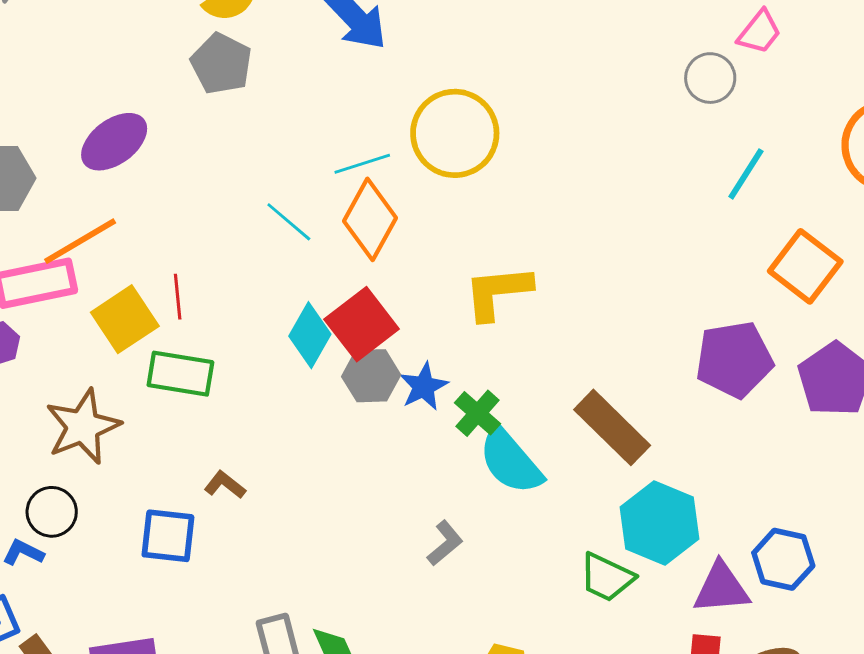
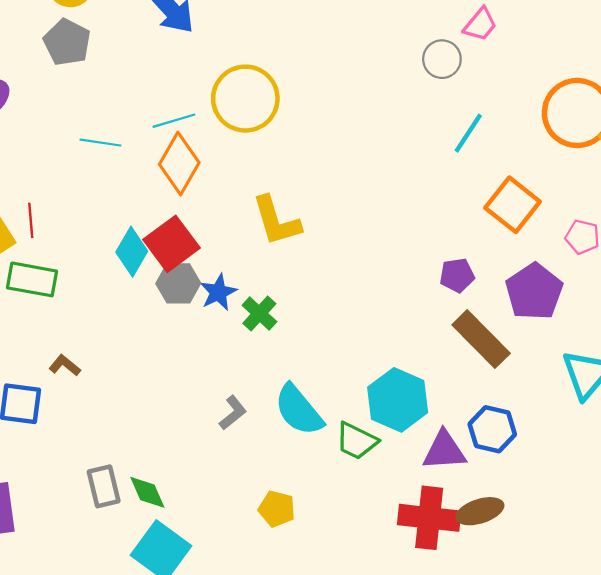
cyan line: (289, 222) -> (100, 143), moved, turned -33
yellow L-shape: (498, 292) -> (276, 221), turned -102
purple pentagon: (734, 359) -> (457, 275), size x0.6
brown rectangle: (612, 427) -> (481, 339), moved
cyan semicircle: (511, 461) -> (299, 410), moved

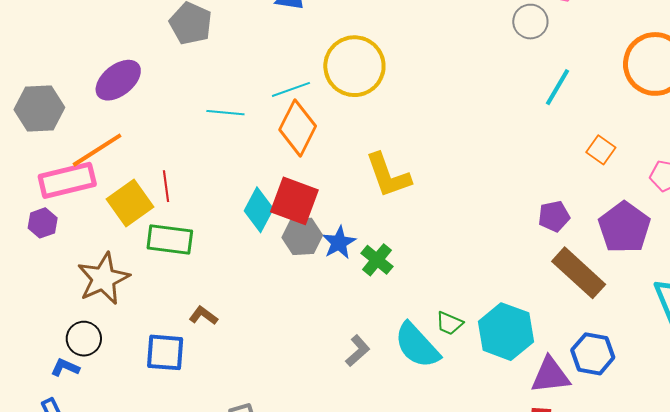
orange square: (513, 205) -> (601, 150), size x0.6
red square: (172, 244) -> (294, 201), turned -30
green trapezoid: (356, 441) -> (449, 323), moved, size x0.7

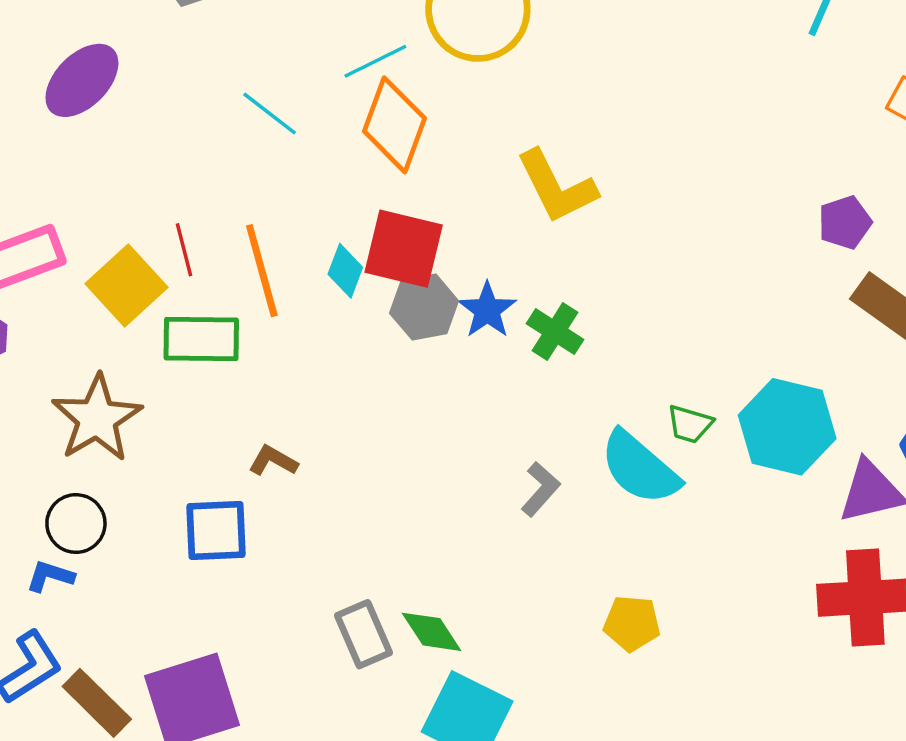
cyan line: (225, 113) -> (270, 114), turned 39
orange line: (97, 150) -> (262, 271), moved, turned -66
cyan diamond: (259, 210) -> (345, 271), size x0.7

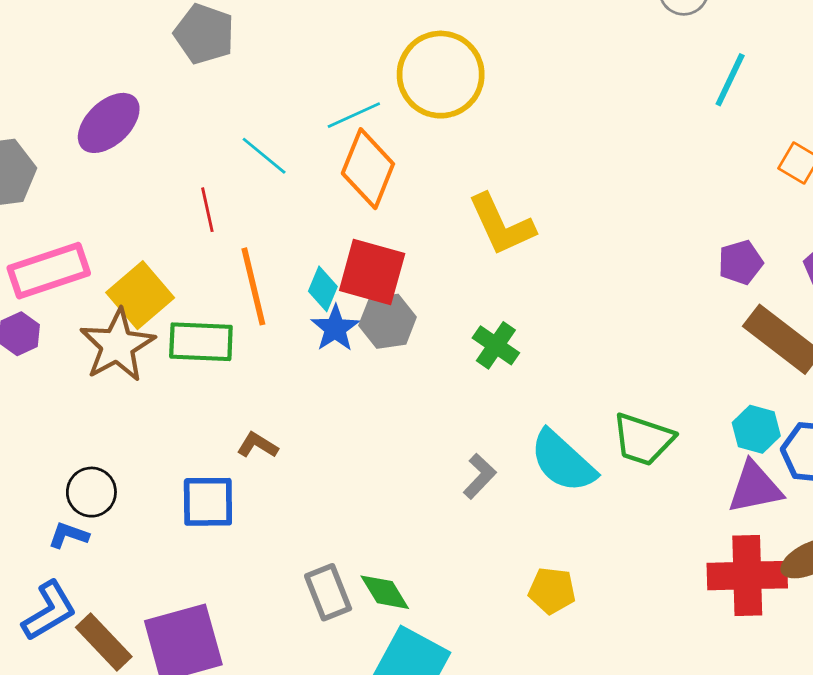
red line: (184, 250) -> (207, 210), moved
blue star: (487, 310) -> (335, 328), moved
brown star: (97, 418) -> (117, 345), moved
green trapezoid: (690, 424) -> (643, 439), moved, size x1.6
cyan hexagon: (787, 427) -> (756, 429), moved, size x0.6

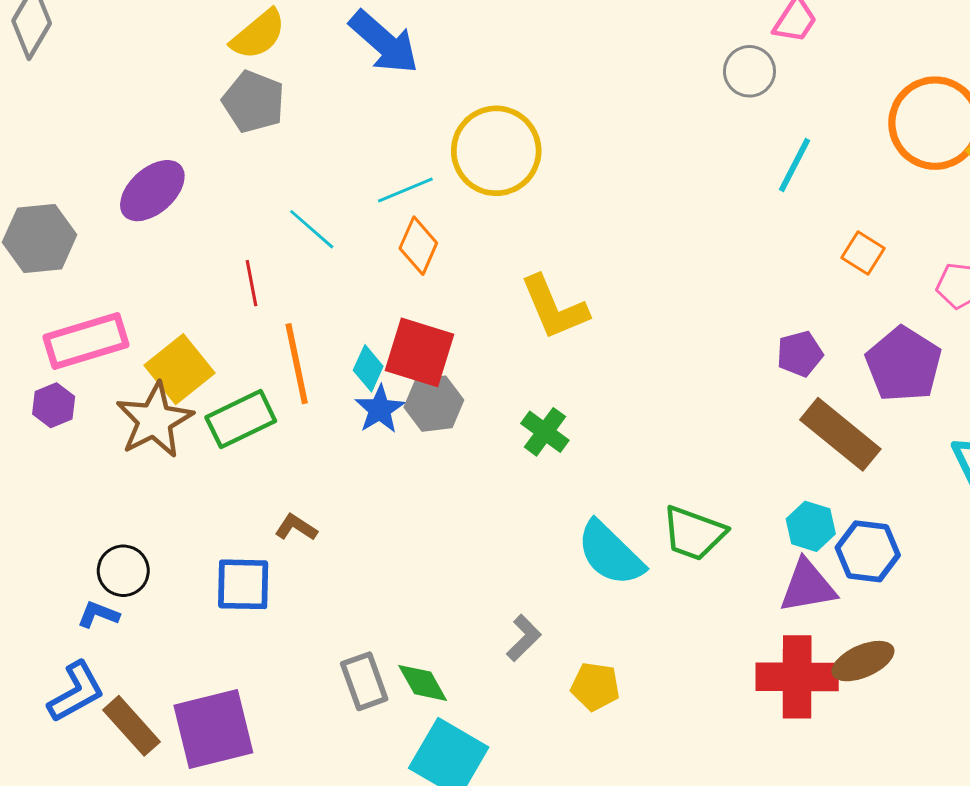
orange diamond: (368, 169) -> (418, 246), size x0.7
green rectangle: (201, 342) -> (241, 419), turned -30
gray L-shape: (480, 476) -> (524, 638), moved

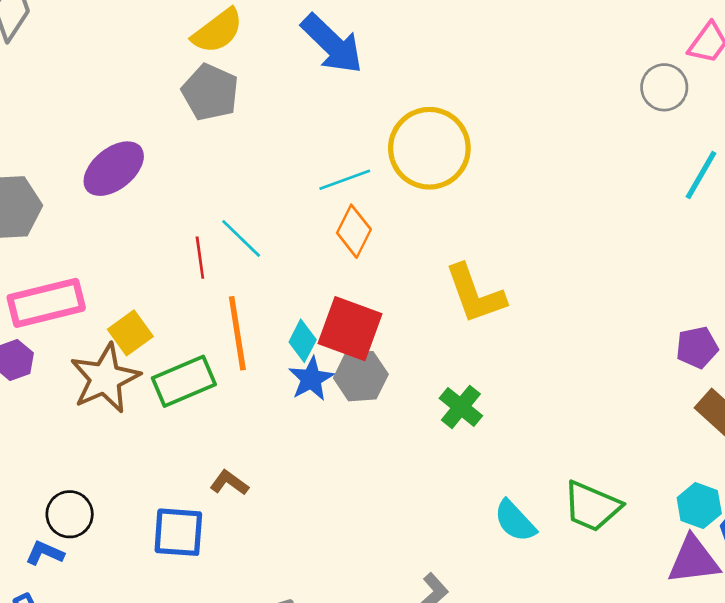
cyan line: (312, 229) -> (241, 238), moved
yellow square: (180, 369) -> (130, 333), size x0.7
cyan semicircle: (610, 553) -> (515, 521), size x0.7

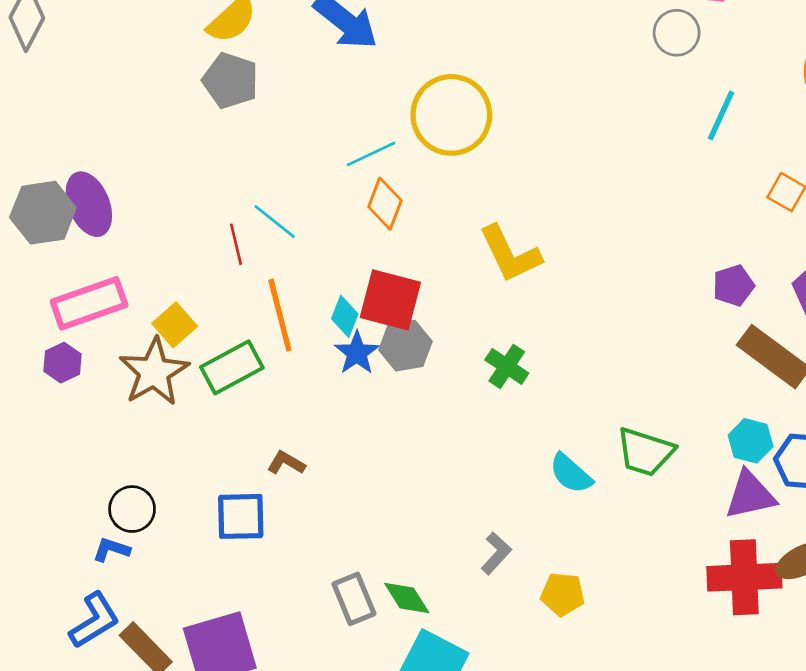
purple ellipse: (114, 169) -> (89, 204), moved, turned -68

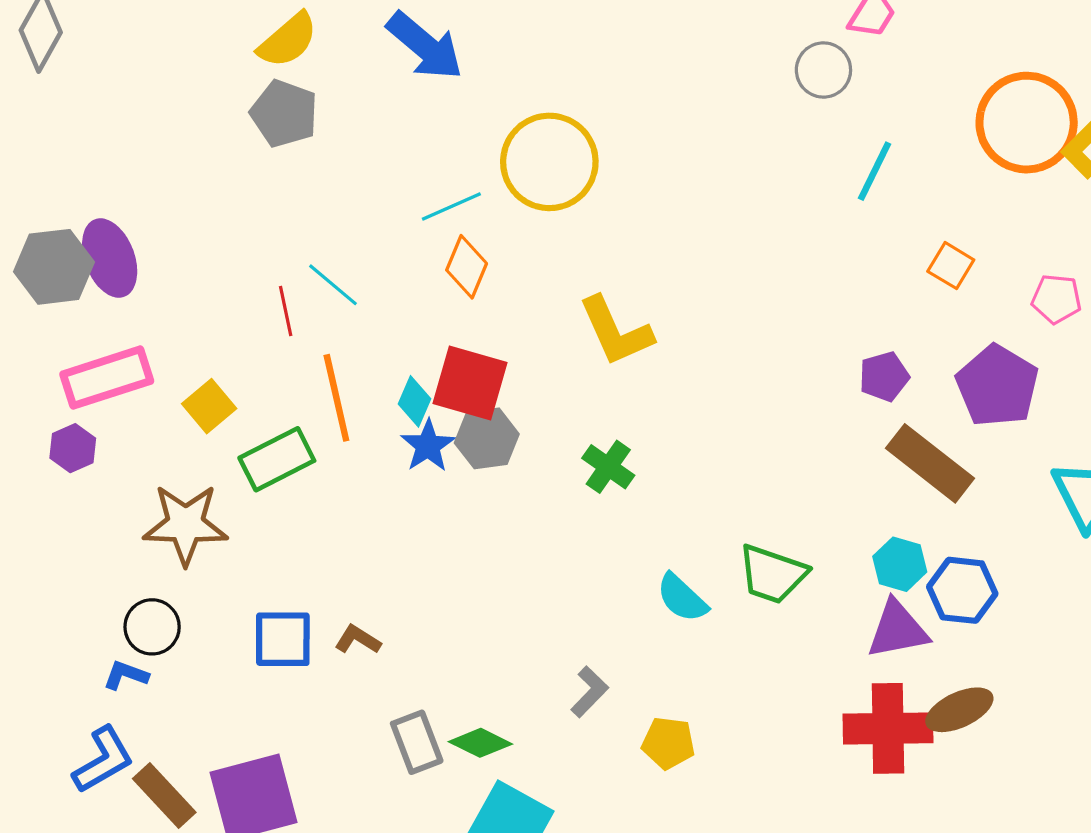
brown star: (154, 372) -> (185, 524), moved, turned 30
brown L-shape: (286, 463) -> (358, 640), moved
green diamond: (407, 598) -> (480, 743), turned -33

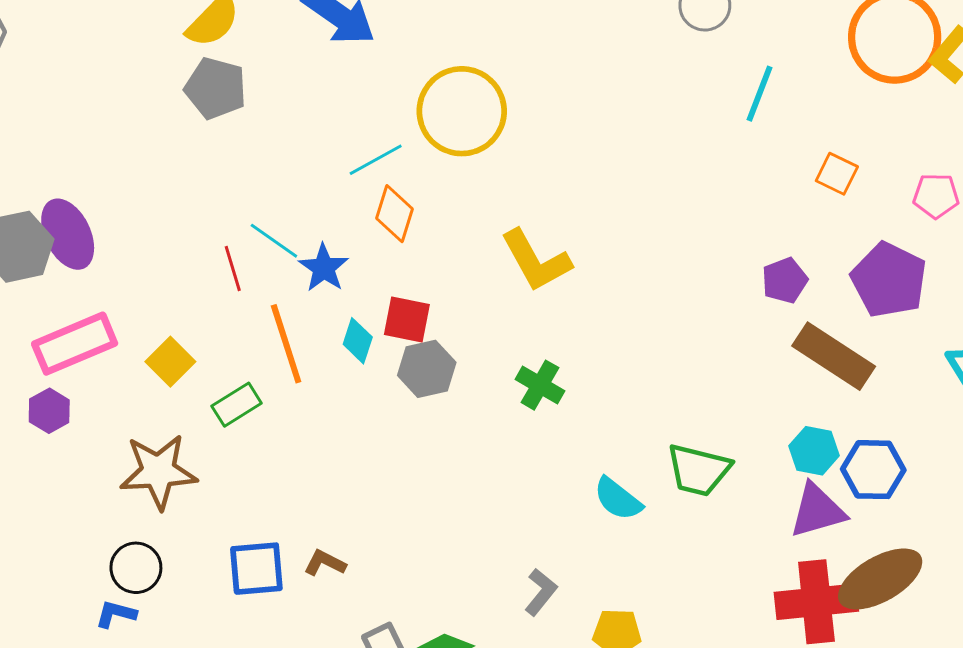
red square: (470, 383) -> (407, 320), size x0.7
blue star: (428, 446) -> (324, 268), moved
green rectangle: (277, 459) -> (237, 405), size x0.7
brown ellipse: (959, 710) -> (880, 579), size x1.4

